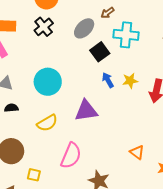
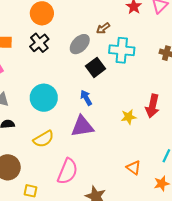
blue arrow: (108, 80) -> (86, 98), moved
yellow star: (130, 81) -> (129, 117), moved

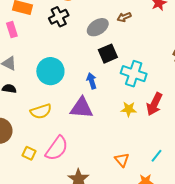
cyan cross: (122, 50) -> (134, 74), moved
yellow square: (31, 191) -> (29, 153), moved

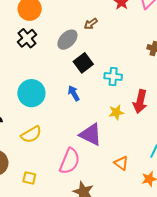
cyan cross: (134, 74) -> (113, 76), size x0.7
purple triangle: (81, 108) -> (91, 135), moved, turned 35
pink semicircle: (57, 148) -> (70, 161), moved

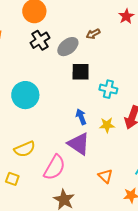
black cross: (27, 38) -> (40, 40), moved
black square: (83, 63) -> (81, 72), turned 30
blue arrow: (74, 93) -> (81, 117), moved
yellow semicircle: (31, 134) -> (25, 149), moved

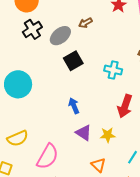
black square: (81, 72) -> (73, 61), turned -30
cyan cross: (108, 89) -> (113, 70), moved
yellow star: (107, 125) -> (108, 135), moved
purple triangle: (79, 144) -> (84, 133), moved, size x0.7

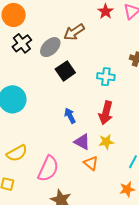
brown arrow: (85, 23) -> (74, 32), size x1.5
red arrow: (125, 106) -> (106, 113), moved
orange triangle: (98, 165) -> (91, 163), moved

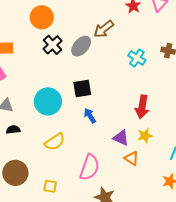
black square: (65, 71) -> (82, 89), moved, turned 30
cyan cross: (106, 77) -> (137, 58), moved, turned 30
blue arrow: (70, 116) -> (90, 116), moved
yellow semicircle: (17, 153) -> (55, 142), moved

